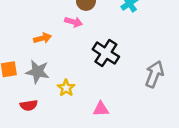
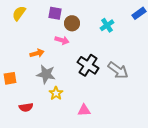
gray star: (37, 72) -> (46, 74), moved
gray arrow: (154, 74) -> (118, 70), moved, turned 105

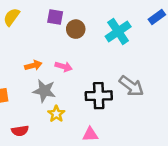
cyan cross: (107, 25) -> (118, 31), size x1.5
pink arrow: (62, 40) -> (64, 67), moved
black cross: (88, 65) -> (99, 96), moved, turned -35

